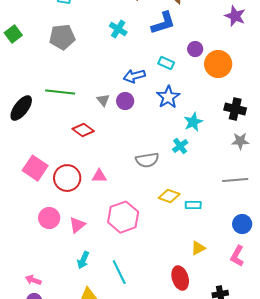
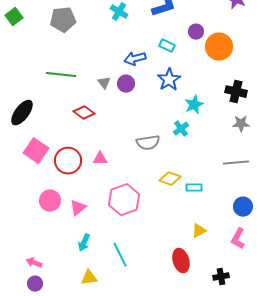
black ellipse: (21, 108) -> (22, 113), moved

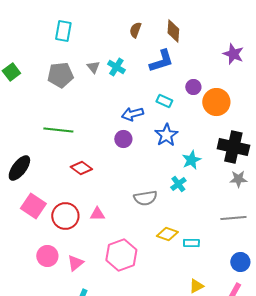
gray triangle: (104, 83) -> (93, 67), moved
black cross: (236, 92) -> (233, 147), size x1.4

